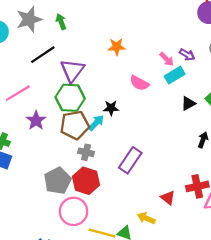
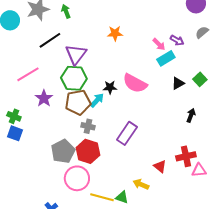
pink semicircle: (139, 83) -> (135, 83), moved, size x1.4

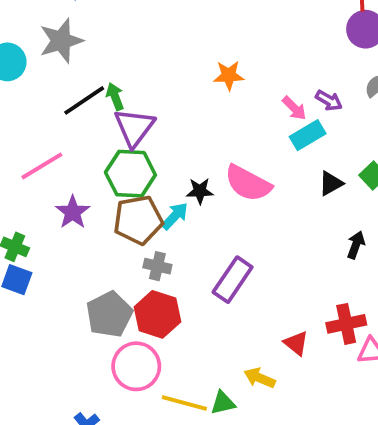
green arrow: (66, 11) -> (115, 97), moved
orange star: (115, 33) -> (229, 75), moved
green triangle: (122, 197) -> (223, 403), turned -32

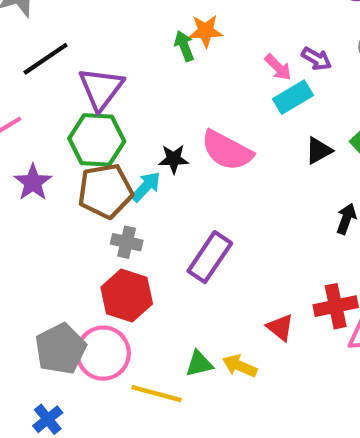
green arrow: (115, 97) -> (184, 46), moved
gray pentagon: (109, 314) -> (61, 349), moved
green triangle: (223, 403) -> (199, 364), moved

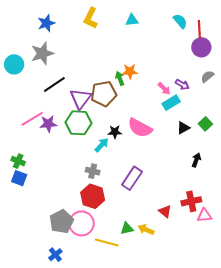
purple star: (33, 182) -> (48, 124), moved, turned 30
brown pentagon: (105, 191) -> (104, 94), moved

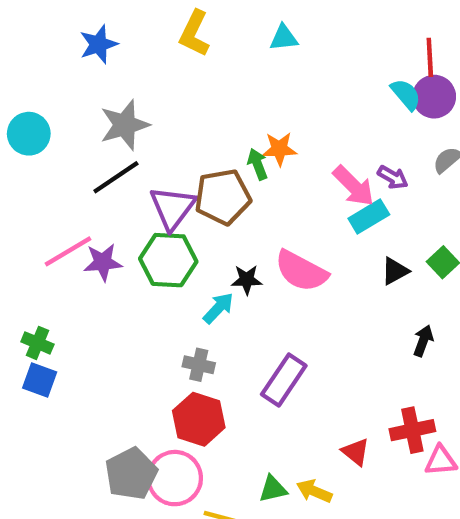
cyan semicircle: (180, 21) -> (406, 94), moved
gray star: (42, 53) -> (125, 125), moved
pink arrow: (164, 89) -> (354, 186), size x1.5

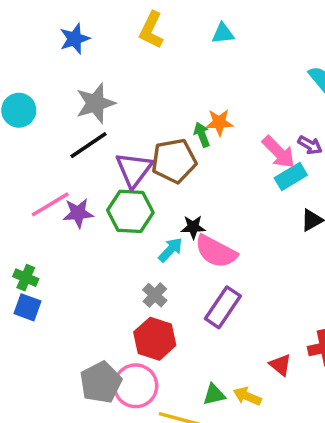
pink semicircle: (301, 271) -> (216, 251), moved
gray cross: (199, 365) -> (155, 295), turned 30

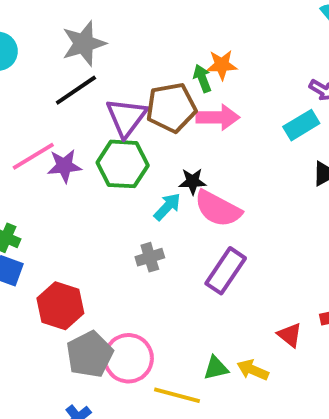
pink arrow: (279, 152) -> (218, 117), moved, turned -45
gray cross: (155, 295) -> (150, 257), turned 30
red hexagon: (155, 339) -> (60, 306), moved

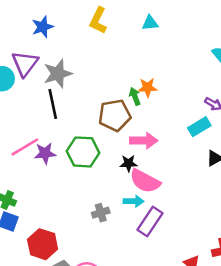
black line: (76, 90) -> (53, 104), turned -68
purple triangle: (126, 117) -> (25, 63), moved
pink arrow: (218, 117) -> (144, 141), moved
cyan arrow: (167, 207) -> (134, 201), moved, turned 48

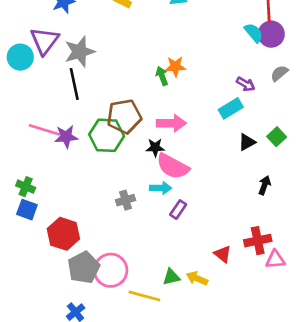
brown pentagon: (115, 115) -> (124, 116), moved
pink line: (25, 147) -> (45, 130), turned 48
purple rectangle: (150, 221) -> (178, 210), size x0.6

